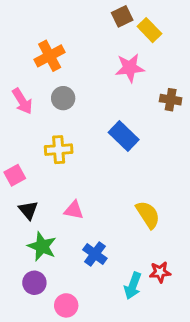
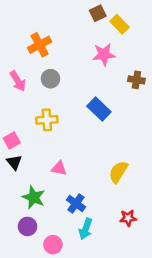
black triangle: (28, 210) -> (14, 162), moved
yellow semicircle: (148, 215) -> (118, 172), turned -115
cyan arrow: (133, 286) -> (86, 229), moved

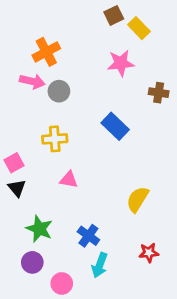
pink arrow: (18, 81) -> (32, 81), moved, turned -45
pink triangle: (59, 168) -> (69, 180), moved

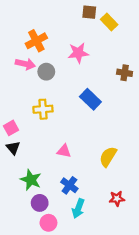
brown square: (114, 15) -> (89, 12), turned 32
pink star: (121, 63) -> (78, 53), moved
pink triangle: (69, 180) -> (64, 151), moved
purple circle: (32, 262) -> (40, 203), moved

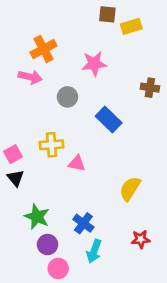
yellow rectangle: (109, 22) -> (131, 26), turned -63
gray circle: (46, 72) -> (67, 97), moved
yellow cross: (43, 109) -> (52, 145), moved
pink triangle: (64, 151) -> (77, 163), moved

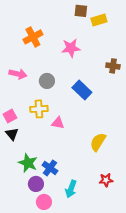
pink arrow: (30, 77) -> (18, 74), moved
gray circle: (67, 97) -> (47, 81), moved
blue cross: (83, 223) -> (50, 168), moved

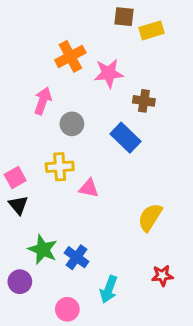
orange cross: (33, 37) -> (70, 56), moved
brown cross: (113, 66) -> (144, 101), moved
pink arrow: (18, 74) -> (43, 101), moved, turned -84
purple circle: (36, 184) -> (20, 282), moved

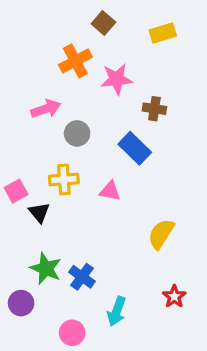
brown square: (124, 17) -> (103, 23), moved, turned 35
pink arrow: (43, 101) -> (46, 109), turned 52
pink triangle: (89, 188) -> (110, 191), moved
black triangle: (18, 205) -> (39, 212), moved
red star: (162, 276) -> (174, 297), turned -30

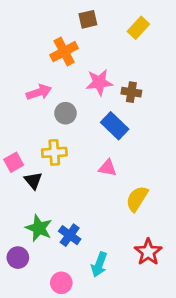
brown square: (103, 23) -> (88, 19), turned 36
yellow rectangle: (163, 33) -> (138, 28), turned -30
pink star: (117, 79) -> (99, 82), moved
pink triangle: (110, 191) -> (108, 168), moved
red star: (174, 297) -> (148, 252), size x1.4

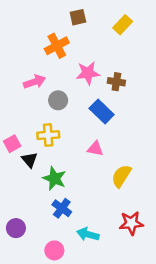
green star: (39, 228) -> (54, 178), moved
red star: (148, 252) -> (131, 223), turned 30
cyan arrow: (99, 265) -> (88, 234), turned 85

